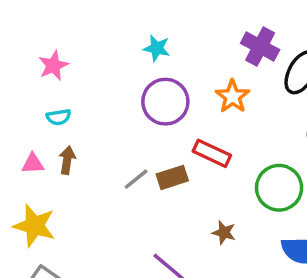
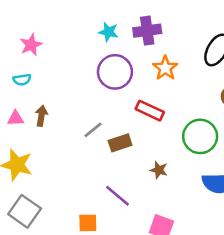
purple cross: (260, 47) -> (147, 31), moved, turned -36
cyan semicircle: (59, 117) -> (22, 80), moved
brown rectangle: (172, 177) -> (120, 143), moved

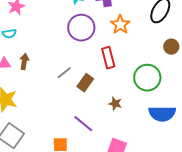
red rectangle: (150, 111) -> (108, 58), turned 50
brown rectangle: (120, 143) -> (85, 83), turned -36

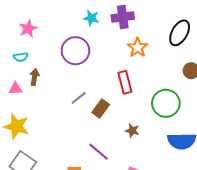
purple circle: (81, 28) -> (75, 51), moved
brown arrow: (24, 62) -> (34, 77), moved

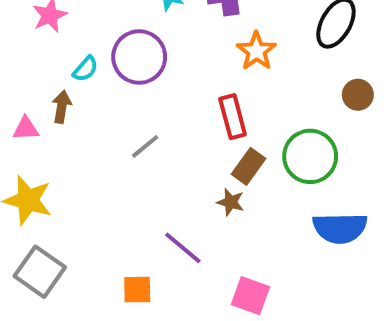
cyan semicircle: (21, 57) -> (85, 69), moved, turned -40
brown rectangle: (101, 109) -> (248, 166), moved
brown star: (132, 131) -> (231, 202), moved

